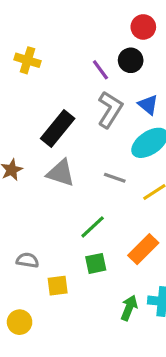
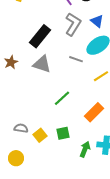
gray line: (115, 178) -> (76, 59), moved
gray semicircle: (27, 260) -> (21, 128), moved
green square: (96, 263) -> (63, 133), moved
yellow square: (58, 286) -> (40, 135), turned -32

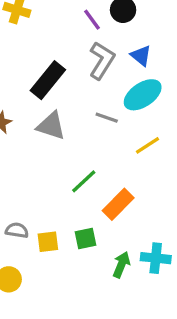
orange rectangle: (94, 112) -> (118, 204), moved
yellow square: (40, 135) -> (48, 242), turned 32

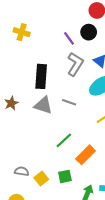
black rectangle: (48, 80) -> (41, 76), turned -35
gray line: (107, 118) -> (69, 102), moved
yellow square: (48, 242) -> (41, 179), turned -32

